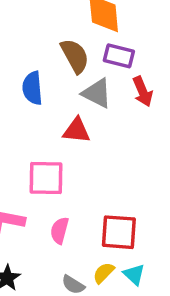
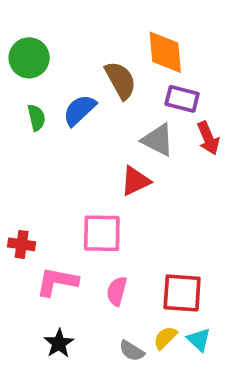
brown semicircle: (75, 56) -> (120, 80), moved
blue semicircle: (32, 88) -> (79, 110), moved, turned 52
red triangle: (77, 130) -> (135, 181), turned -32

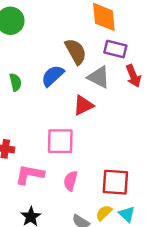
brown semicircle: (120, 80) -> (76, 51), moved
blue semicircle: (79, 110) -> (53, 76), moved
green semicircle: (37, 118) -> (15, 82), moved

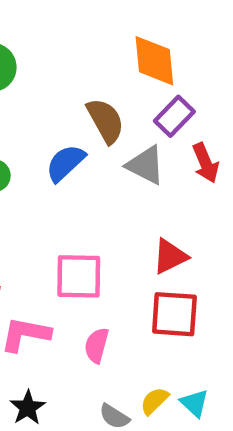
purple rectangle: (115, 49) -> (174, 116), turned -60
red triangle: (83, 105) -> (170, 256), moved
red square: (115, 182) -> (174, 314), moved

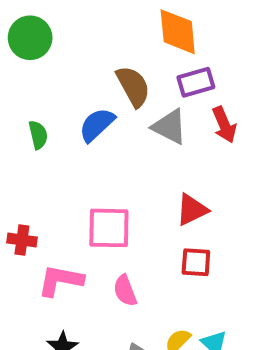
purple rectangle: (174, 116) -> (196, 82), turned 30
red square: (174, 314) -> (196, 262), size x0.7
pink semicircle: (97, 345) -> (125, 291), turned -36

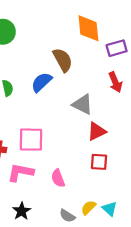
purple rectangle: (196, 82) -> (117, 48), moved
gray triangle: (170, 127) -> (83, 104), moved
pink square: (109, 228) -> (31, 140), moved

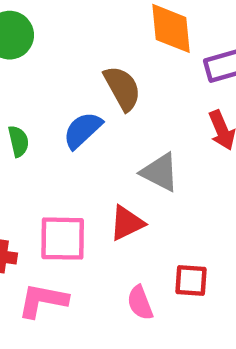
red triangle: (97, 131) -> (127, 223), moved
pink semicircle: (58, 178) -> (140, 303), moved

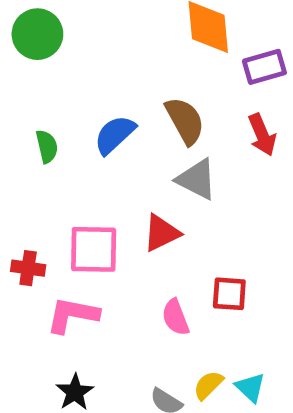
brown semicircle: (122, 88) -> (185, 121), moved

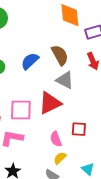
red triangle: (161, 233) -> (50, 103), size x1.4
yellow semicircle: (208, 385) -> (60, 158), moved

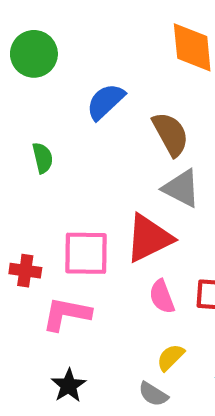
blue semicircle: (30, 61) -> (105, 102), moved
pink semicircle: (56, 139) -> (162, 297), moved

